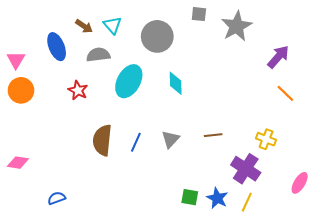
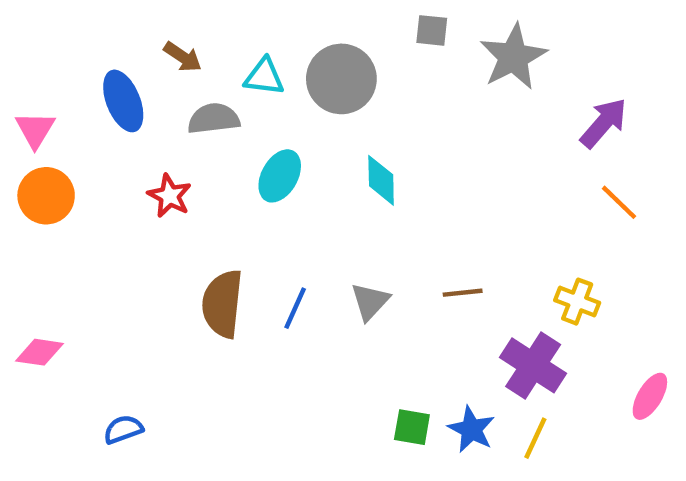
cyan triangle: (113, 25) -> (264, 77), moved, turned -42
cyan ellipse: (129, 81) -> (280, 176), size x0.7

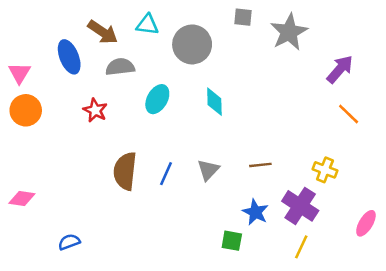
brown arrow: (183, 57) -> (103, 32), size x1.4
cyan triangle: (264, 77) -> (147, 25), moved
blue star: (471, 429) -> (255, 212), moved

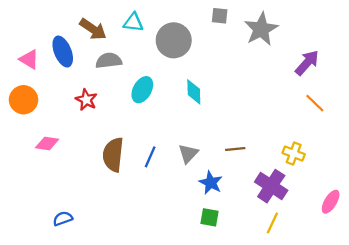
pink triangle: (19, 73) -> (29, 59), moved, turned -30
pink diamond: (22, 198) -> (47, 143), moved
blue star: (255, 212) -> (211, 183), moved

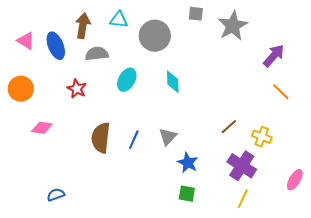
brown arrow: (93, 29) -> (83, 26), turned -115
pink triangle: (29, 59) -> (26, 41), moved
brown line: (235, 149) -> (229, 127), moved, turned -36

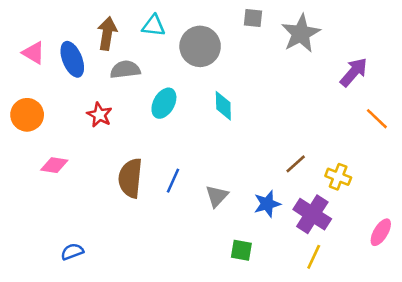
orange line: (281, 92) -> (377, 119), moved
gray triangle: (168, 137) -> (217, 196), moved
blue star: (188, 163) -> (267, 204), moved, turned 30

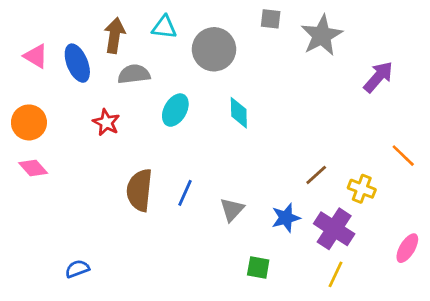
orange line: (377, 119) -> (403, 156), moved
pink diamond: (54, 165) -> (33, 168), moved, turned 40

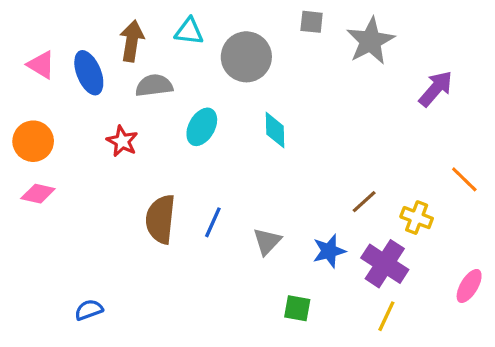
pink diamond: (33, 168) -> (38, 194), turned -36

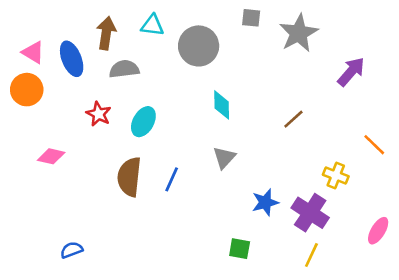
cyan ellipse: (202, 127) -> (143, 122), moved
orange circle: (33, 141) -> (27, 90), moved
pink diamond: (38, 194) -> (51, 156), moved
brown line: (364, 202) -> (293, 119), moved
gray triangle: (267, 241) -> (224, 158), moved

